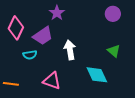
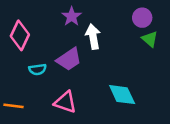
purple trapezoid: (43, 36) -> (69, 59), moved
white arrow: (70, 50) -> (93, 37), moved
green triangle: (114, 51) -> (150, 39), moved

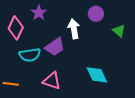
purple star: (72, 16) -> (39, 13), moved
purple circle: (142, 18) -> (96, 14), moved
cyan semicircle: (38, 69) -> (30, 55), size x1.5

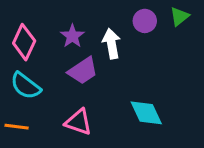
purple star: (39, 13) -> (72, 36), moved
green triangle: (119, 31) -> (179, 16), moved, turned 40
cyan semicircle: (30, 55) -> (26, 86), moved, turned 45

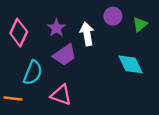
green triangle: (179, 16) -> (140, 24), moved
cyan semicircle: (26, 86) -> (33, 73), moved, turned -105
cyan diamond: (146, 113) -> (131, 64), moved

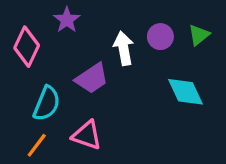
purple circle: (113, 16) -> (160, 37), moved
purple star: (56, 28) -> (67, 20), moved
orange line: (13, 99) -> (37, 145), moved, turned -60

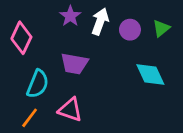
purple star: (67, 20) -> (70, 16), moved
white arrow: (124, 48) -> (100, 22), moved, turned 30
purple trapezoid: (92, 78) -> (74, 64), turned 44

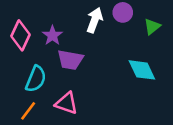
purple star: (70, 16) -> (52, 35), moved
purple circle: (130, 30) -> (123, 12), moved

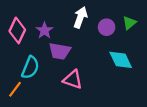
purple circle: (123, 12) -> (107, 27), moved
pink triangle: (66, 103) -> (73, 79), moved
orange line: (28, 111) -> (15, 89), moved

